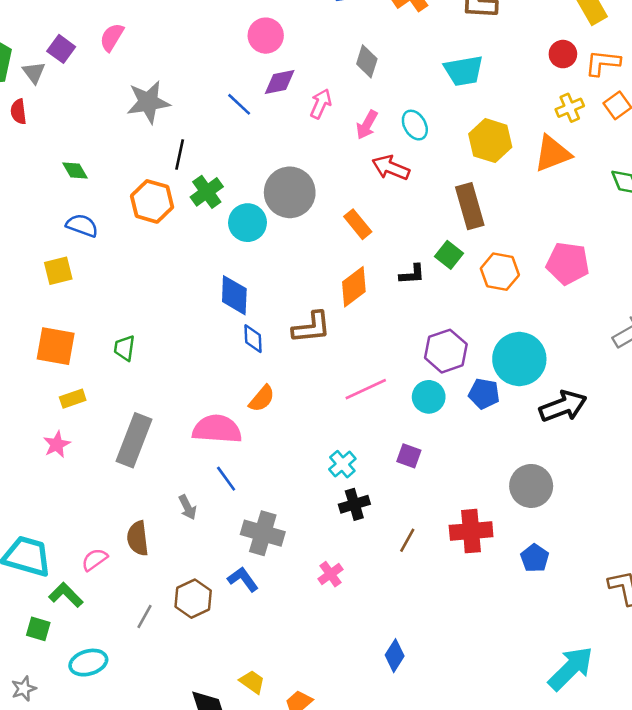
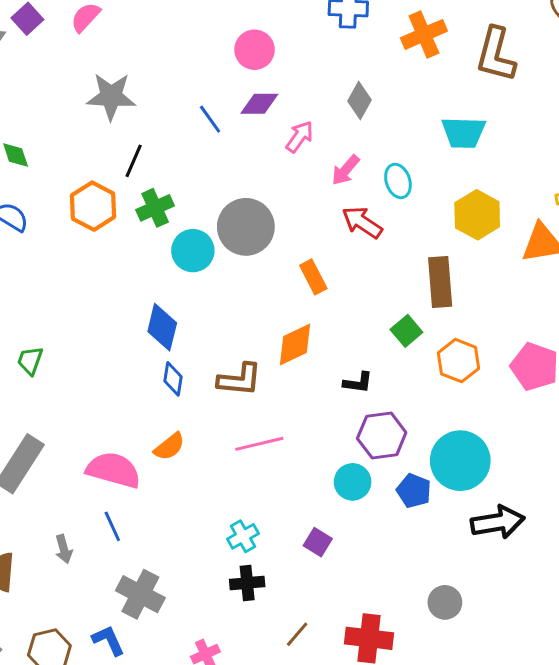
black L-shape: (412, 274) -> (358, 383), moved
pink line: (366, 389) -> (259, 444), moved
gray circle: (531, 486) -> (445, 602), size x0.7

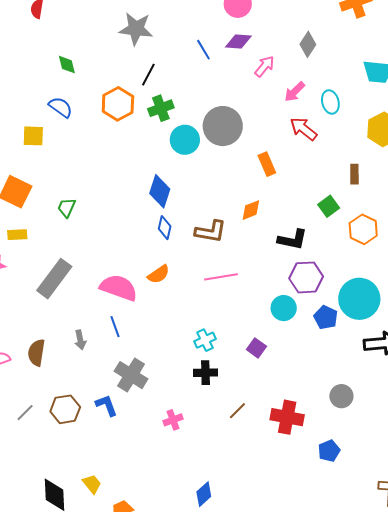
brown rectangle: (440, 282) -> (354, 174), size x0.6
orange diamond: (295, 345) -> (251, 210), size x0.7
black L-shape: (358, 383) -> (292, 240), size x1.4

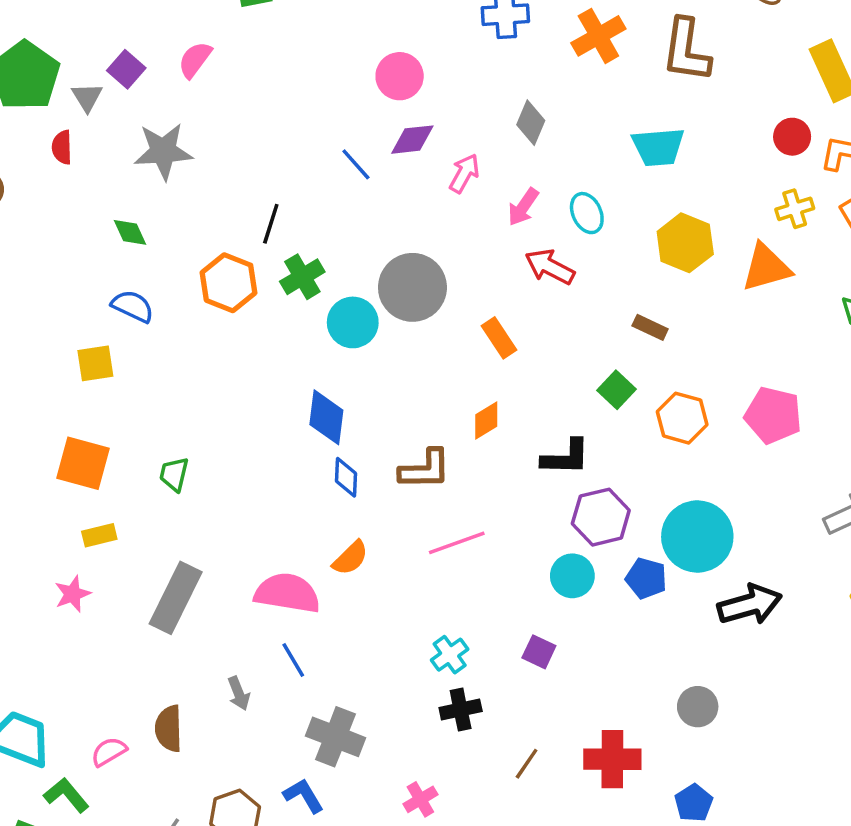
gray star: (136, 29) -> (163, 151), moved
brown rectangle: (354, 174) -> (650, 327), turned -54

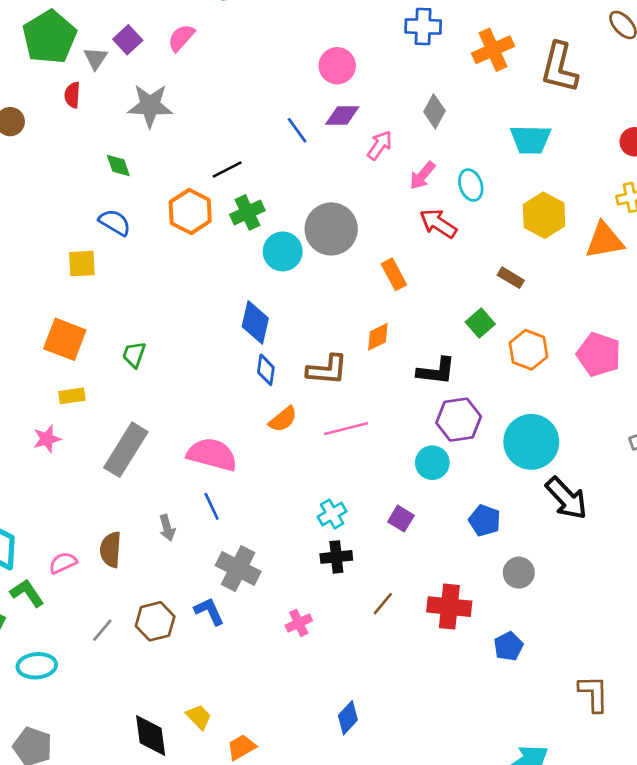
black line: (271, 224) -> (227, 169), turned 40
orange semicircle: (350, 558) -> (283, 419), moved
blue pentagon: (646, 578) -> (485, 520), moved
black arrow: (750, 605) -> (566, 498), turned 57

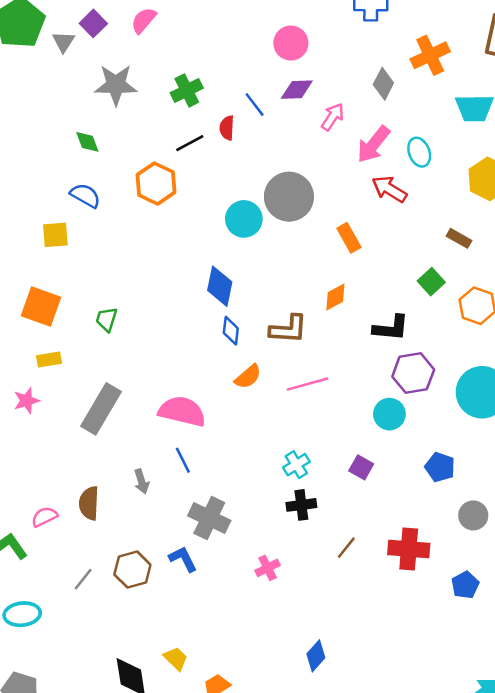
orange cross: (493, 50) -> (430, 55), moved
red semicircle: (72, 95) -> (227, 128), moved
pink arrow: (422, 176) -> (373, 144), size x1.4
green cross: (247, 212) -> (187, 90), moved

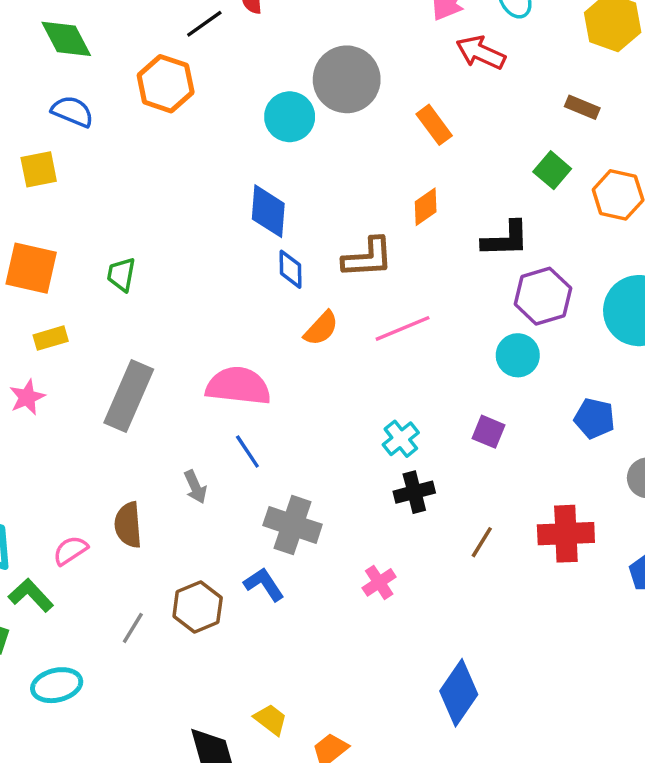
green diamond: (87, 142) -> (66, 39), size x1.5
blue diamond: (316, 656) -> (459, 693), size x1.5

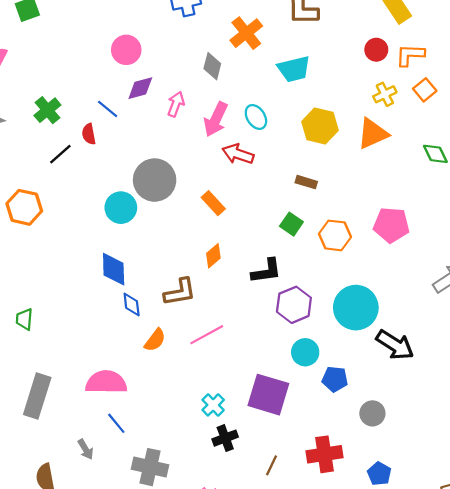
orange hexagon: (166, 84) -> (24, 207), moved
cyan circle: (518, 355) -> (305, 352), moved
purple square: (489, 432) -> (268, 395), size x2.0

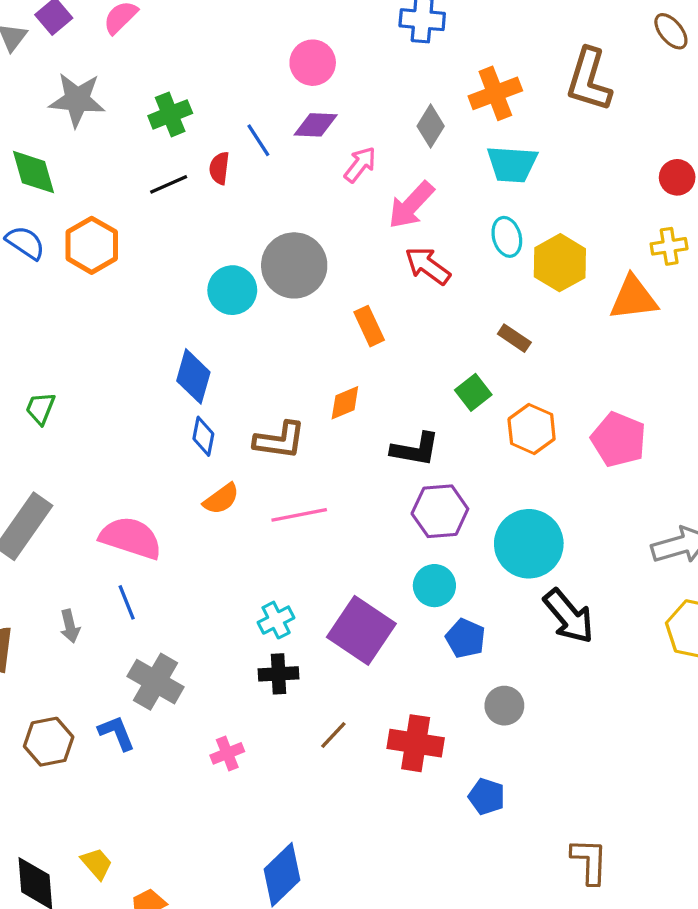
cyan trapezoid: (294, 69) -> (512, 164), moved
cyan ellipse: (256, 117) -> (507, 237), moved
blue pentagon: (379, 474) -> (487, 797), turned -30

